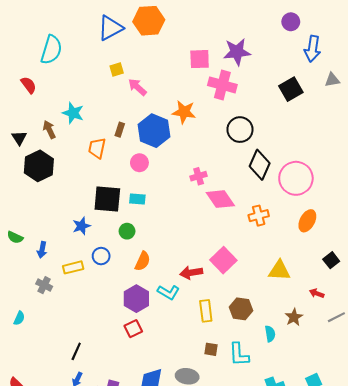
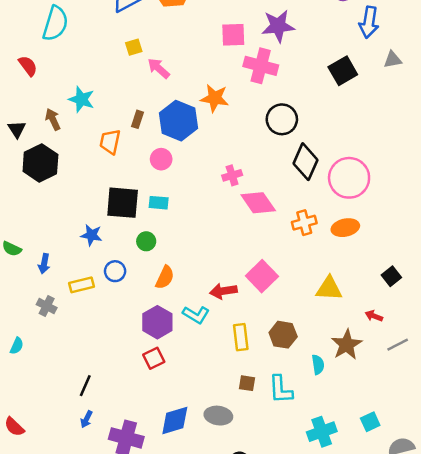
orange ellipse: (307, 221) -> (345, 228), moved, turned 50
blue star: (81, 226) -> (91, 235), turned 30
brown star: (294, 317) -> (347, 345), size x1.4

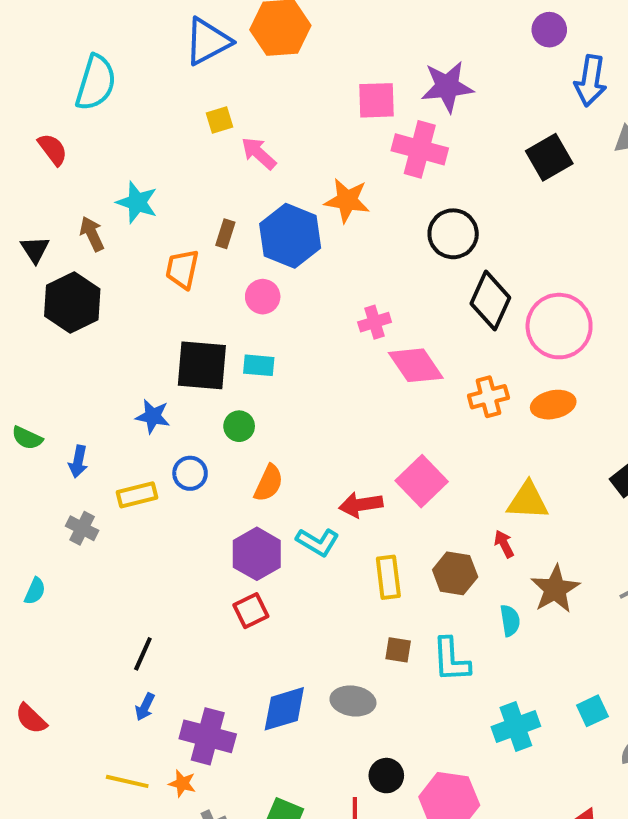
red arrow: (374, 316) -> (504, 544), moved, turned 42

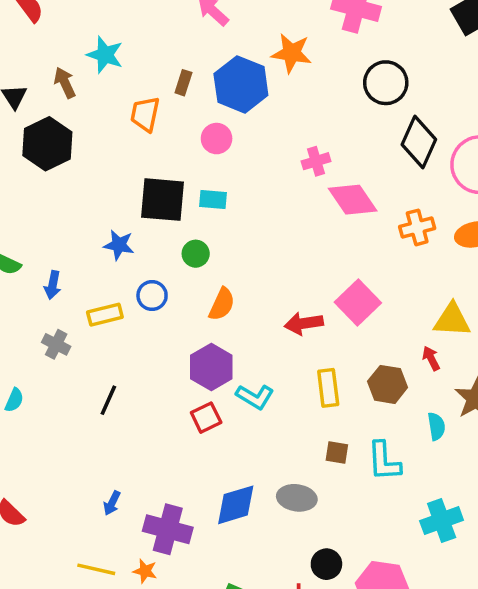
cyan L-shape: (318, 542) -> (255, 397), moved
black line: (143, 654) -> (108, 400), moved

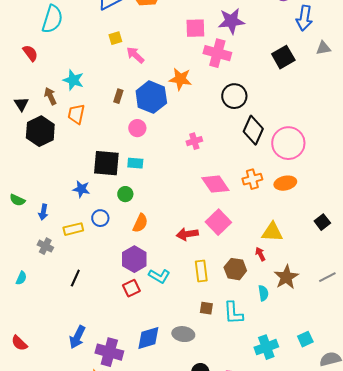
orange trapezoid: (145, 114) -> (76, 114), moved
pink diamond: (353, 200) -> (215, 184), moved
blue arrow: (112, 503) -> (77, 337), size x1.6

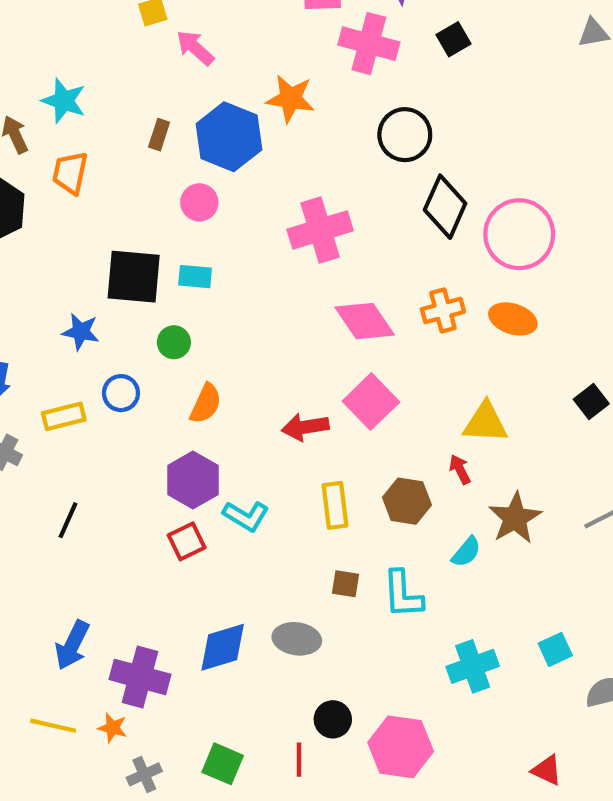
black square: (283, 57) -> (454, 39), moved, size x0.7
pink cross: (194, 141) -> (320, 230), size x1.8
orange ellipse: (285, 183) -> (513, 319), turned 30
cyan semicircle: (263, 293) -> (466, 552), turned 49

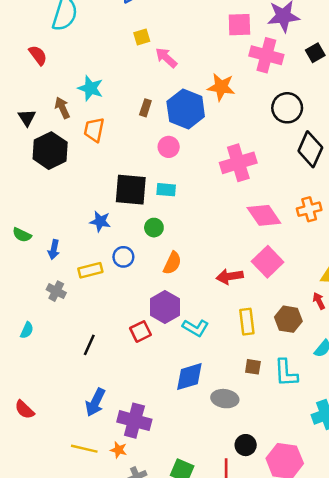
black line: (68, 520) -> (89, 345), moved
red square: (187, 541) -> (141, 331), moved
blue diamond: (223, 647) -> (189, 377), moved

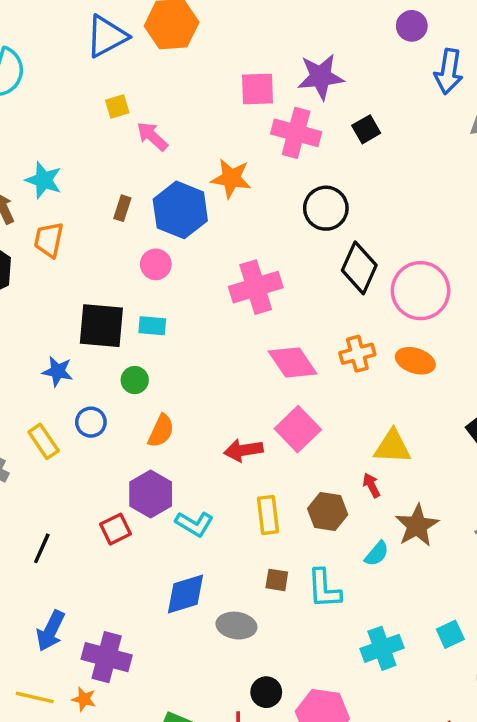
yellow rectangle: (90, 270) -> (44, 441), turned 70

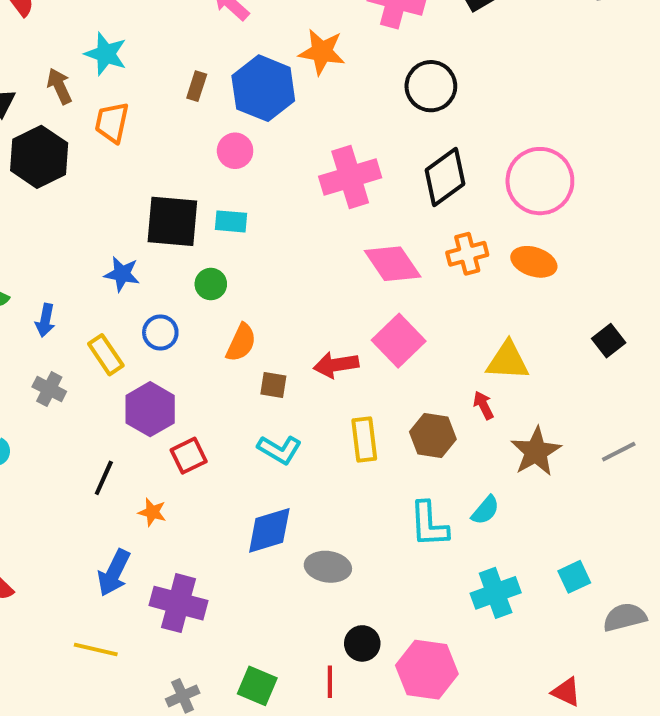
black diamond: (359, 268) -> (445, 177), moved, turned 30
purple hexagon: (151, 494) -> (150, 409), moved
cyan semicircle: (377, 554) -> (485, 510), moved
brown square: (277, 580) -> (273, 385), moved
orange star: (84, 699) -> (152, 512), moved

